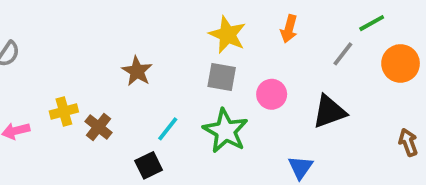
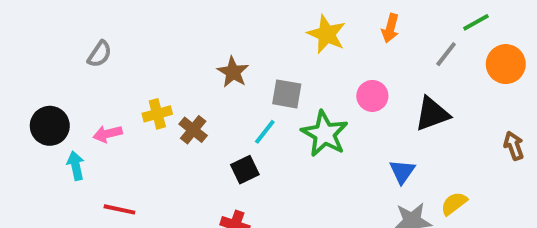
gray square: (222, 77) -> (287, 94), moved

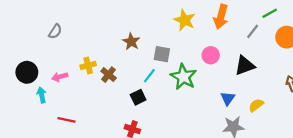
orange arrow: (390, 28) -> (221, 17), size x1.5
yellow semicircle: (454, 203) -> (256, 105), moved

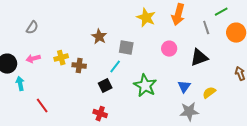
gray line: (253, 31) -> (206, 28), turned -56
brown cross: (109, 75) -> (79, 66), turned -32
pink arrow: (60, 77) -> (33, 59), moved
green star: (183, 77) -> (145, 86), moved
red line: (67, 120) -> (42, 106), turned 42

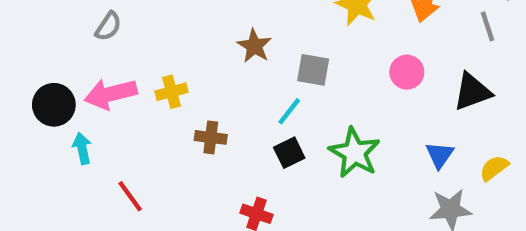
pink arrow: (33, 59) -> (111, 94), size x1.6
brown cross: (79, 66) -> (211, 137), moved
black square: (105, 86) -> (289, 153), moved

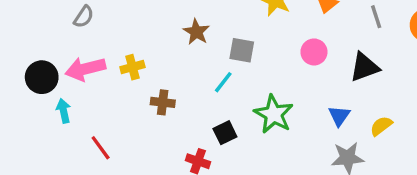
black square: (289, 153) -> (225, 133), moved

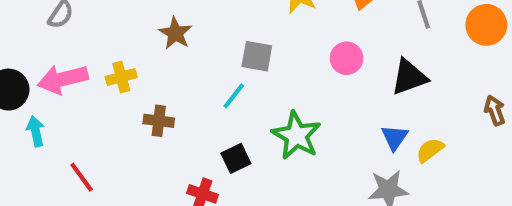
brown star: (196, 32) -> (175, 33), moved
blue triangle: (339, 116) -> (395, 138), moved

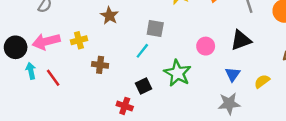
pink circle: (347, 58) -> (206, 46), moved
yellow semicircle: (430, 150) -> (262, 81), moved
red line: (82, 177) -> (53, 78), moved

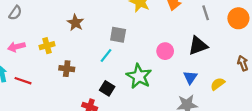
pink arrow: (46, 41) -> (16, 47), size x0.7
red line: (53, 78) -> (23, 81), turned -35
black square: (143, 86) -> (107, 88), turned -32

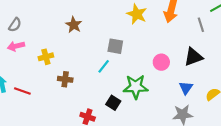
brown star: (75, 23) -> (74, 25), moved
pink arrow: (16, 47) -> (16, 46), moved
green star: (139, 76) -> (136, 87), turned -30
black square: (107, 88) -> (113, 103), moved

